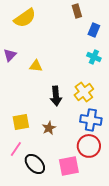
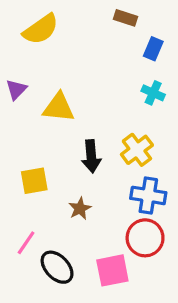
brown rectangle: (77, 11) -> (125, 18), turned -56
yellow triangle: (36, 66) -> (59, 107), size x1.5
yellow square: (21, 122) -> (34, 181), moved

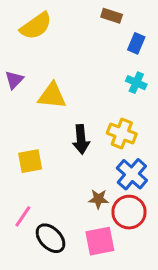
yellow cross: (137, 150) -> (122, 134), turned -32
blue cross: (148, 195) -> (132, 174), turned 32
brown star: (80, 209) -> (98, 199), moved, turned 30

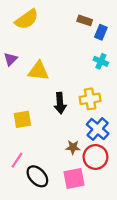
brown rectangle: (112, 16) -> (85, 20), moved
yellow cross: (122, 134) -> (90, 99), turned -30

